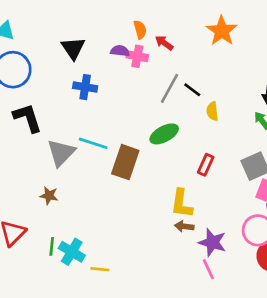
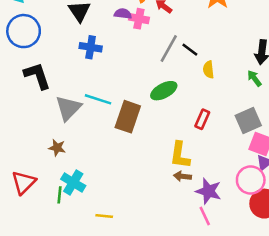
cyan cross: (72, 252) -> (73, 182), moved

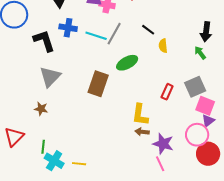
gray line: (169, 48) -> (114, 34), moved
black L-shape: (37, 76) -> (44, 41), moved
cyan line: (98, 99) -> (96, 36), moved
red rectangle: (202, 119) -> (167, 92), moved
cyan cross: (73, 182) -> (54, 161), moved

